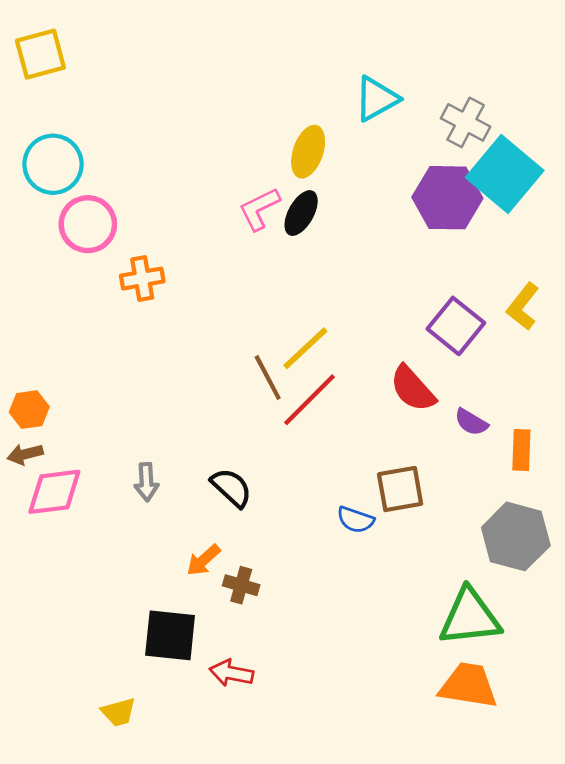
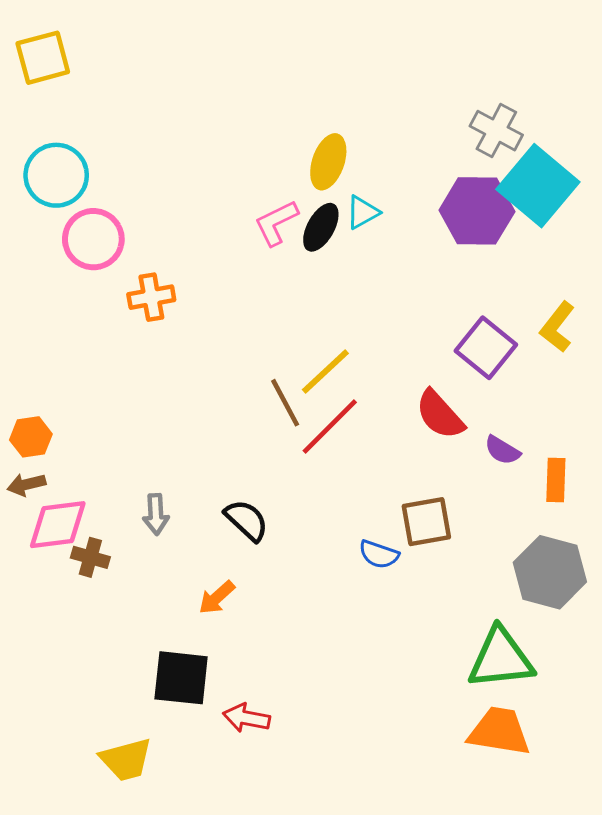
cyan triangle: (376, 99) -> (362, 212), moved, size x0.7
brown cross: (241, 585) -> (90, 557), moved
yellow trapezoid: (118, 712) -> (126, 760), size x1.4

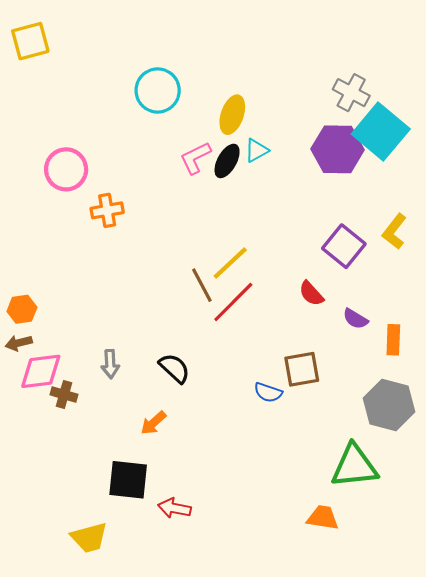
cyan circle: (56, 175) -> (158, 90), moved
red semicircle: (440, 415) -> (311, 294), size x0.7
orange trapezoid: (499, 731) -> (323, 518), moved, size x0.7

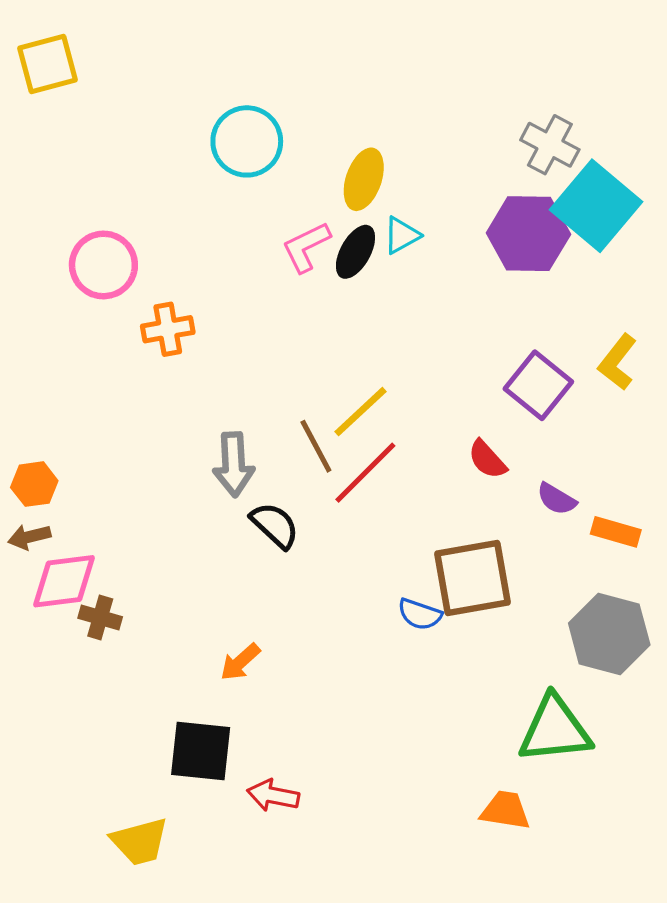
orange rectangle: (393, 340) -> (616, 532), turned -76
gray arrow: (110, 364) -> (234, 464), moved, size x1.4
black semicircle: (174, 368) -> (275, 525), moved
brown square: (302, 369) -> (472, 578), size x1.4

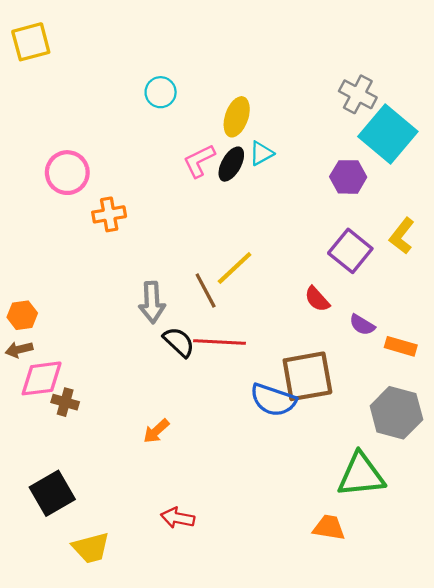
cyan circle: (247, 141) -> (161, 92), size x0.7
purple hexagon: (528, 234) -> (348, 177), moved, size x0.7
red line: (365, 473) -> (220, 342), moved, turned 48
blue semicircle: (420, 614) -> (273, 400), size x1.6
black square: (201, 751) -> (52, 493), moved, turned -36

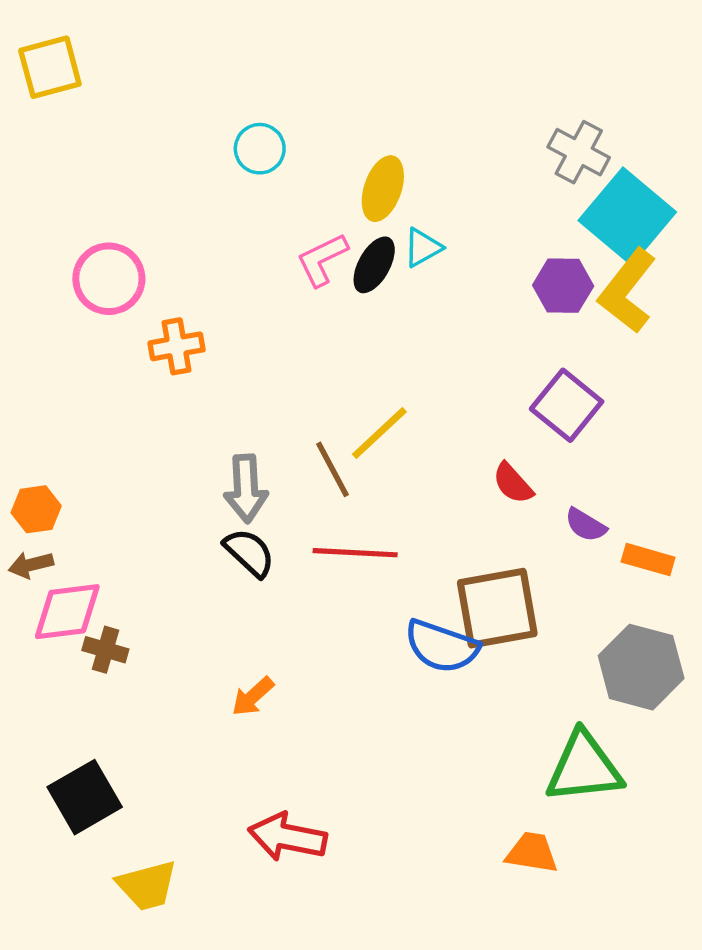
yellow L-shape: (402, 236) -> (627, 291), moved, size x1.4
black semicircle: (179, 342) -> (249, 553), moved
red arrow: (178, 518) -> (287, 837), size x1.4

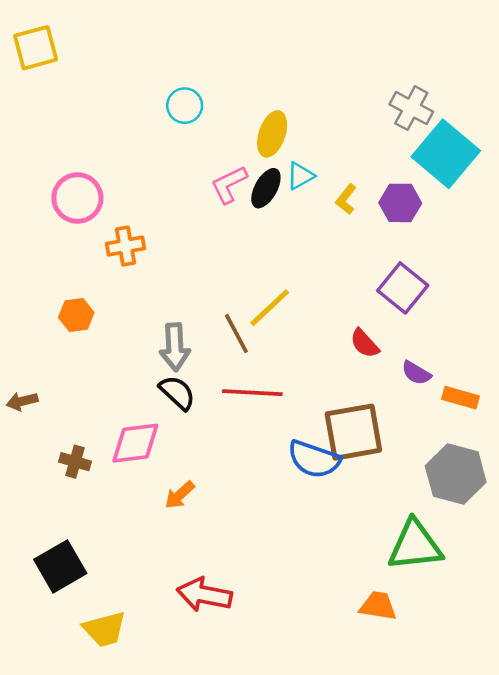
yellow L-shape: (627, 291) -> (346, 199), moved, size x0.5
orange hexagon: (36, 509) -> (76, 315), moved
pink diamond: (67, 612) -> (135, 443), moved

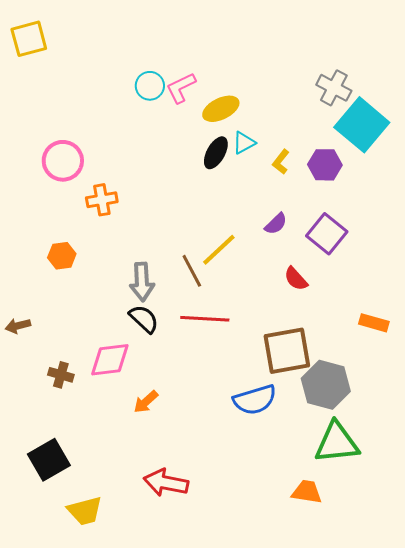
yellow ellipse: (272, 134) -> (221, 109), turned 45
pink L-shape: (229, 184) -> (181, 88), moved
purple semicircle: (416, 373) -> (276, 224), moved, turned -75
blue semicircle: (314, 459) -> (255, 400), moved, turned -36
gray hexagon: (456, 474) -> (326, 385), moved

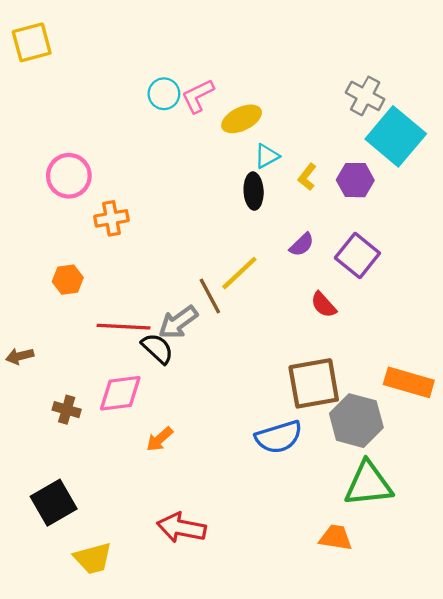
black ellipse: (216, 153) -> (254, 191), moved, turned -32
gray arrow: (142, 282) -> (178, 322), moved, turned 57
red line: (205, 319) -> (124, 327), moved
orange rectangle: (374, 323) -> (409, 382), moved, size x1.5

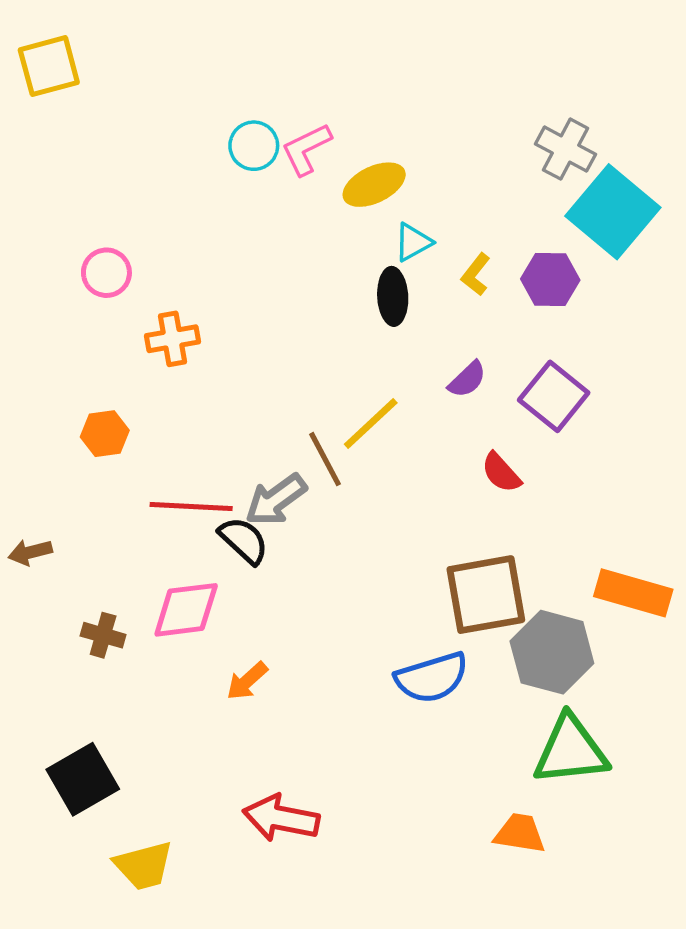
pink circle: (69, 176) -> (106, 273), size x0.7

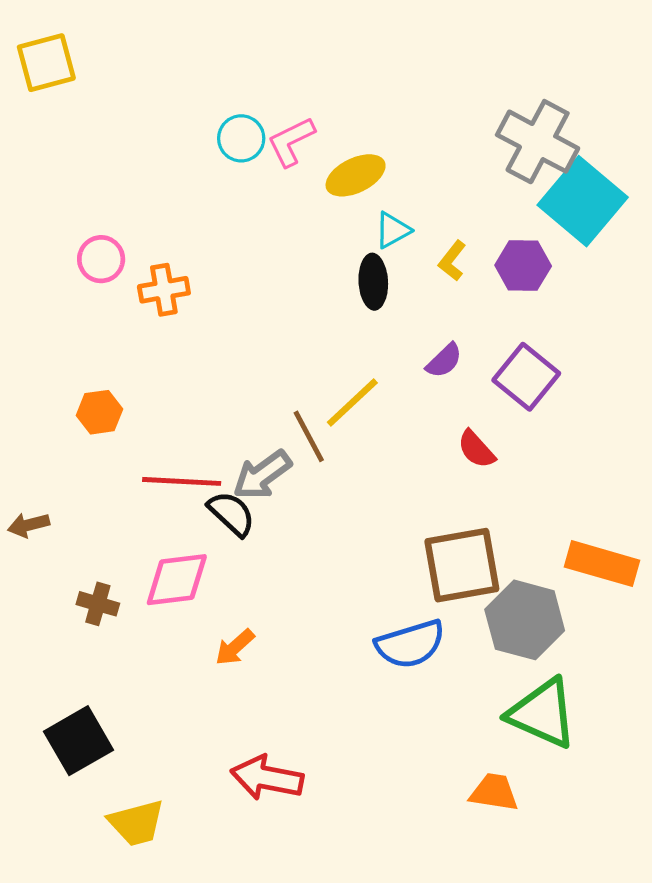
gray cross: (565, 149) -> (538, 142), size x1.4
orange cross: (173, 339) -> (164, 290), moved
green triangle: (571, 750) -> (542, 713), turned 30

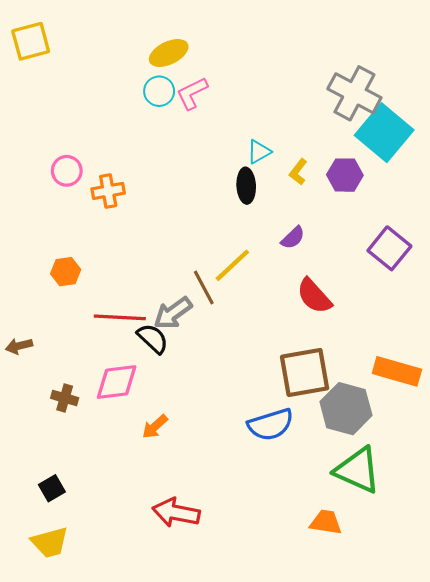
yellow ellipse: (356, 175) -> (169, 53), moved
purple square: (526, 377) -> (389, 248), moved
red semicircle: (476, 449) -> (314, 296), size x1.4
black square: (79, 741) -> (52, 488), size x0.6
yellow trapezoid: (137, 823) -> (50, 542), moved

